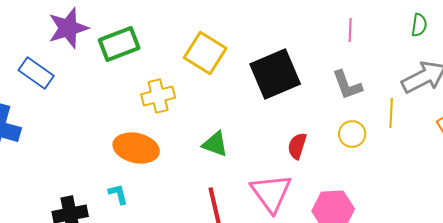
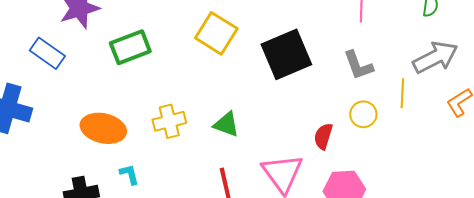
green rectangle: (119, 44) -> (130, 47), moved
yellow cross: (158, 96) -> (169, 121), moved
red semicircle: (297, 146) -> (323, 136), moved
orange ellipse: (136, 148) -> (103, 128), moved

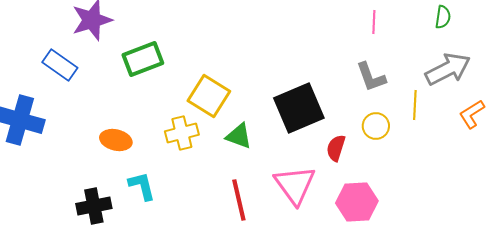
yellow square: (216, 33) -> (209, 96), moved
black square: (286, 54) -> (299, 108), moved
orange ellipse: (103, 128) -> (116, 140), size x0.7
cyan L-shape: (129, 174) -> (142, 186), size x1.4

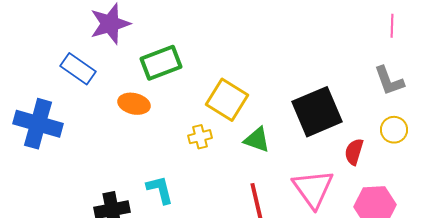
yellow cross: (182, 133) -> (200, 137), size x0.7
orange ellipse: (116, 140) -> (134, 104), moved

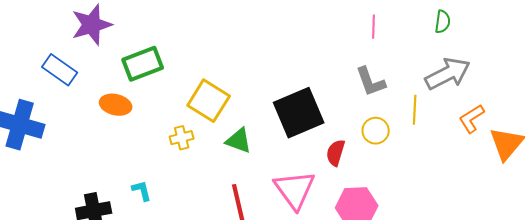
cyan L-shape: (160, 190) -> (142, 191), size x0.7

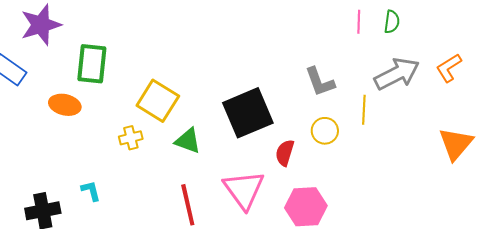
pink line: (374, 27) -> (359, 22), moved
green rectangle: (143, 64) -> (92, 64), turned -63
orange L-shape: (472, 119) -> (449, 68), moved

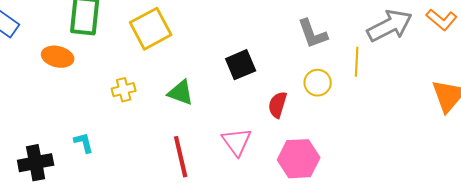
orange L-shape: (449, 68) -> (442, 20), turned -108
yellow square: (158, 101) -> (151, 29), moved, turned 30
black square: (248, 113) -> (241, 65), size x0.6
pink triangle: (244, 190) -> (237, 142), size x0.7

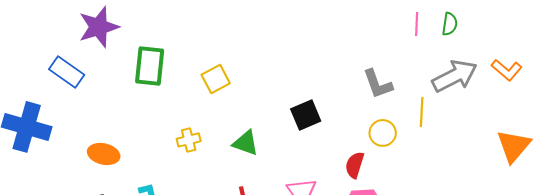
yellow square: (151, 29) -> (216, 79), size x0.7
orange ellipse: (58, 57) -> (104, 154), moved
red semicircle: (278, 105) -> (355, 165), moved

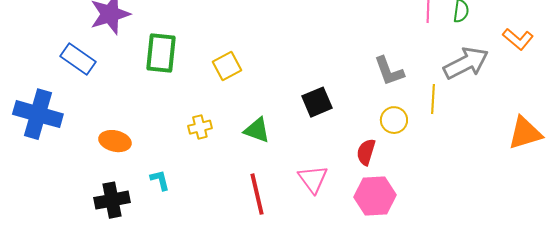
orange L-shape: (507, 70) -> (518, 39), moved
orange triangle: (514, 146) -> (525, 133), turned 33

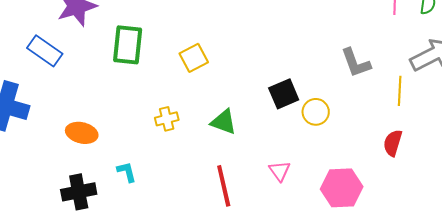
yellow circle: (394, 120) -> (316, 112), moved
red semicircle: (366, 152) -> (393, 143), moved
pink triangle: (313, 179) -> (280, 171), size x0.7

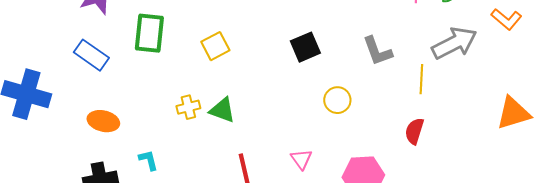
blue rectangle: (45, 51) -> (91, 55), moved
black square: (284, 94) -> (305, 47), moved
green triangle: (224, 122) -> (222, 110), moved

